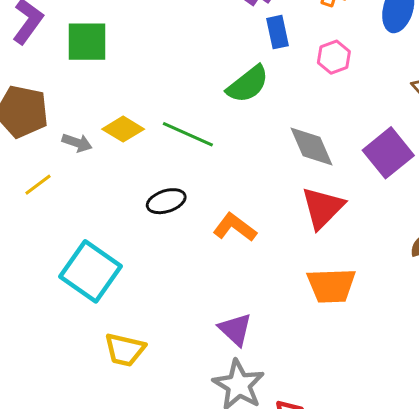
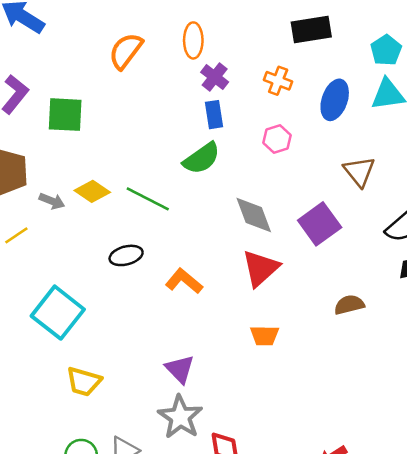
blue rectangle: (277, 32) -> (214, 115), moved
orange trapezoid: (331, 285) -> (265, 336), size x0.7

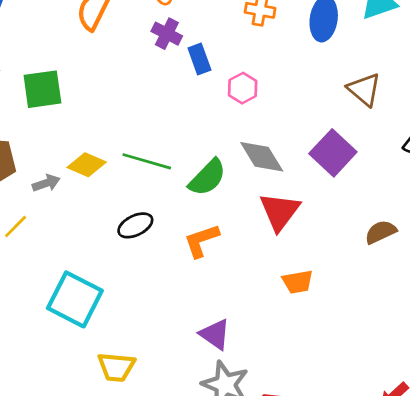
purple cross: (215, 77) -> (167, 34), moved
pink hexagon: (277, 139) -> (243, 88), moved
green semicircle: (202, 158) -> (207, 178), moved
gray arrow: (52, 201) -> (46, 183), turned -30
orange L-shape: (184, 281) -> (202, 241), turned -48

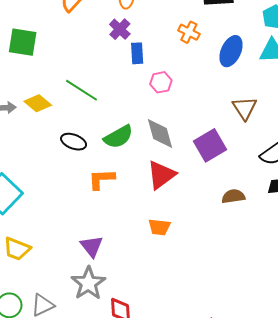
green line: (147, 161) -> (82, 90), moved
black ellipse: (135, 225) -> (74, 142), moved, turned 30
brown semicircle: (381, 232) -> (233, 196), moved

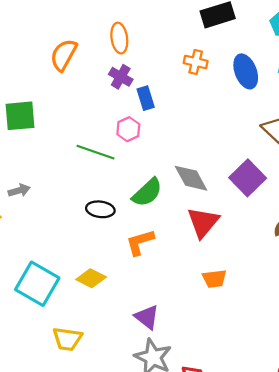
blue ellipse: (231, 51) -> (246, 71), turned -32
pink hexagon: (161, 82) -> (128, 129), moved
yellow diamond: (38, 103) -> (91, 278), moved

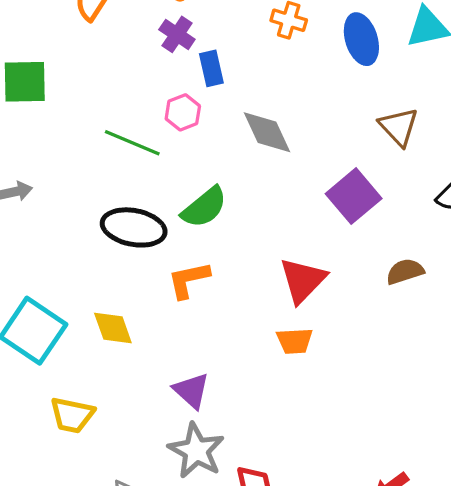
gray diamond: (191, 178) -> (267, 132), moved
black ellipse: (100, 209) -> (134, 227), size x1.5
red triangle: (203, 222) -> (303, 280), moved
yellow diamond: (91, 278) -> (113, 328), turned 40

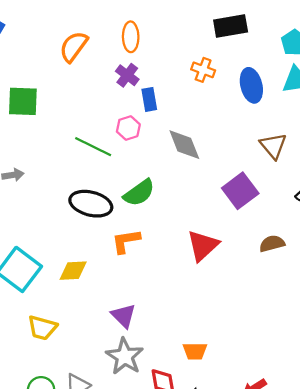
yellow diamond: (113, 328) -> (73, 271), turned -76
orange trapezoid: (295, 341) -> (195, 351), moved

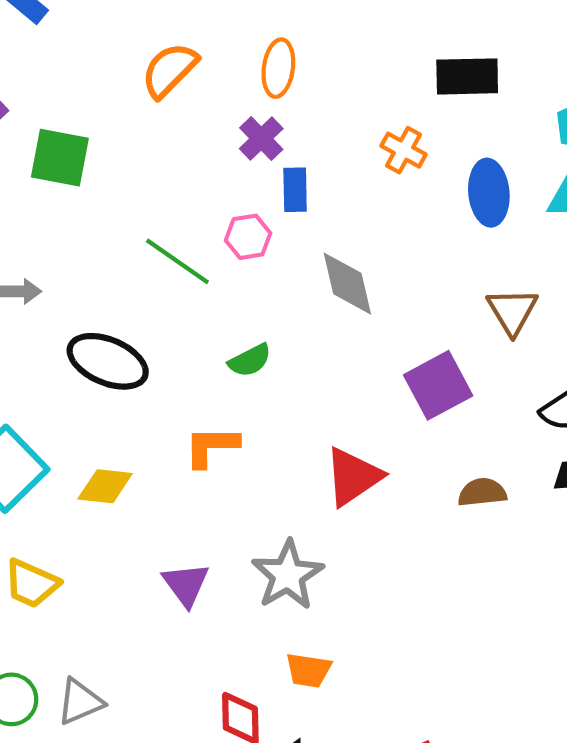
green semicircle: (139, 193) -> (250, 360), size x0.7
black ellipse: (91, 204) -> (108, 361), moved
gray star: (125, 356) -> (288, 575), moved

